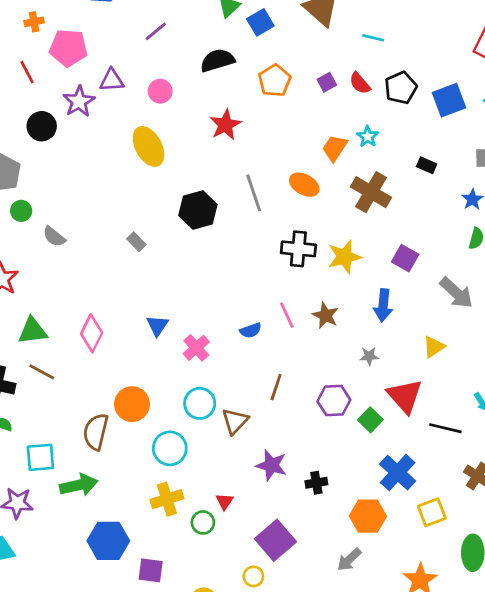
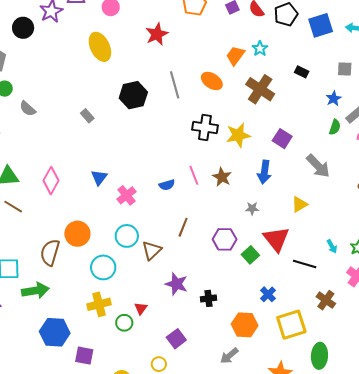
blue cross: (398, 473) -> (268, 294), size x0.6
yellow square: (432, 512) -> (291, 325), size x1.4
purple square: (275, 540) -> (176, 339), size x0.7

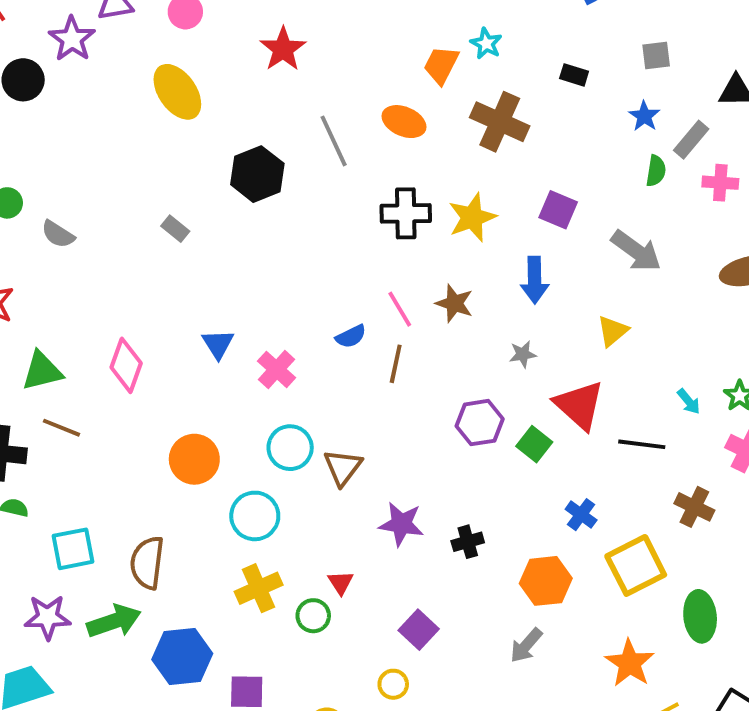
brown line: (183, 227) -> (396, 364), moved
brown semicircle: (50, 252) -> (147, 563), moved
green arrow: (35, 290) -> (114, 621), moved

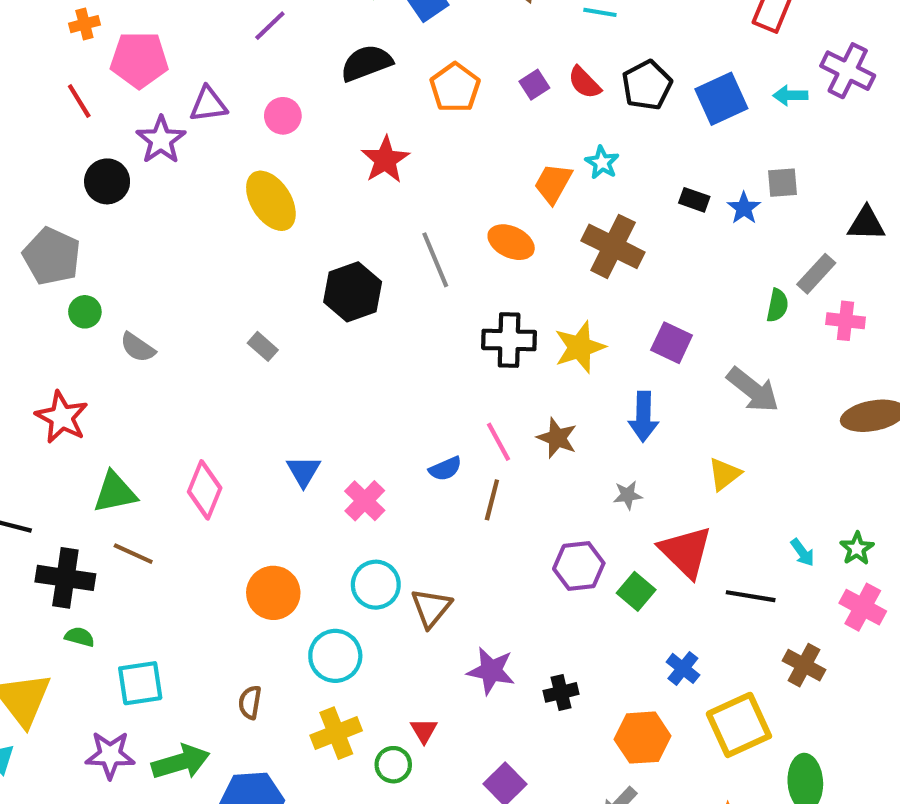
blue star: (644, 116) -> (744, 208), moved
brown semicircle: (147, 563) -> (250, 702), moved, size x0.6

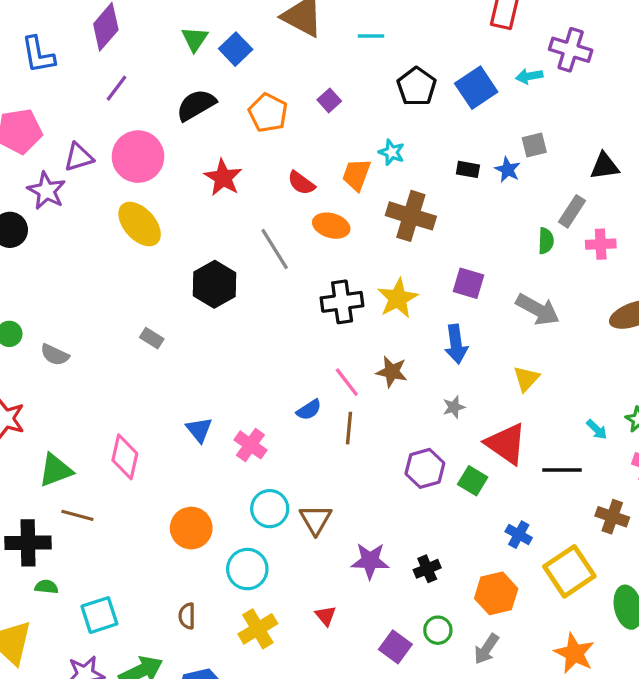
red semicircle: (584, 83) -> (301, 183), moved
pink circle: (283, 116) -> (138, 157), size x1.8
green circle: (393, 765) -> (438, 630), moved

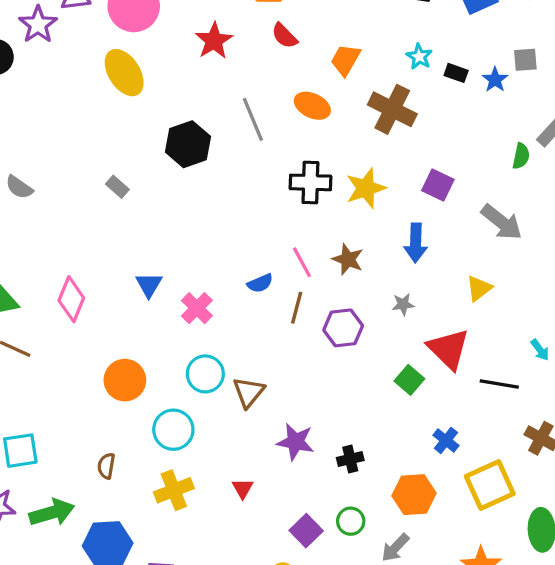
cyan star: (392, 152) -> (419, 57), moved
red semicircle: (301, 183) -> (284, 36), moved
purple hexagon: (425, 468) -> (343, 328), moved

